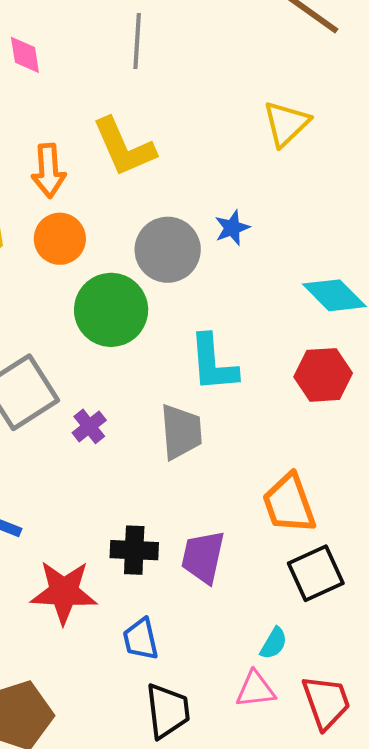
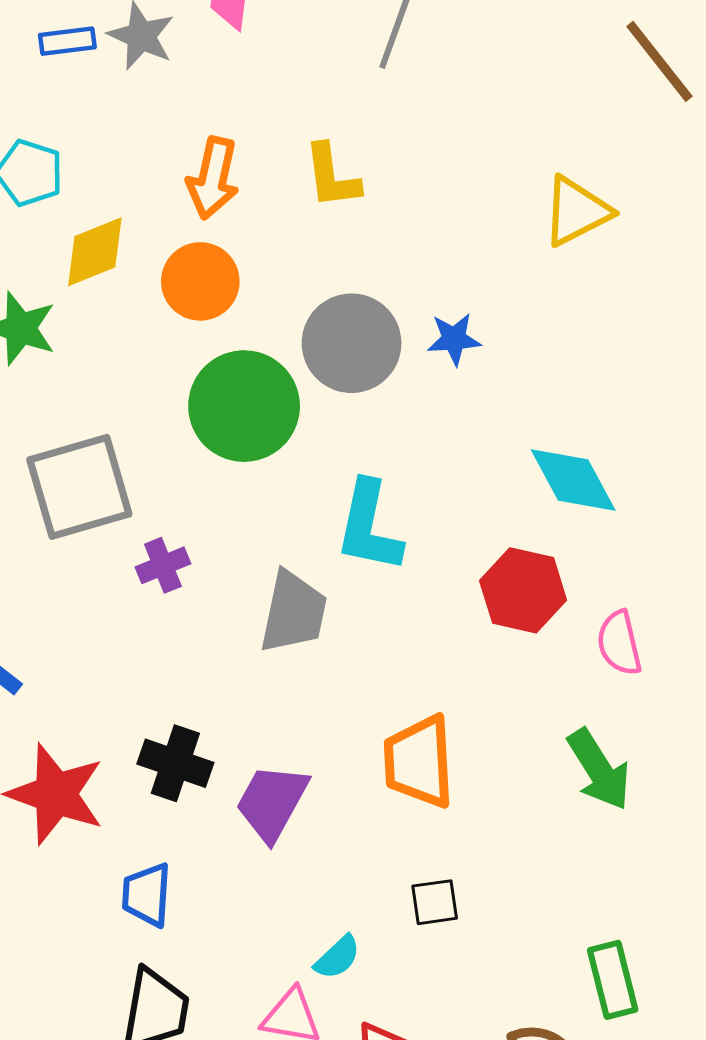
yellow L-shape: (124, 147) -> (332, 176), size x0.7
black square: (316, 573) -> (435, 902), moved, size x0.6

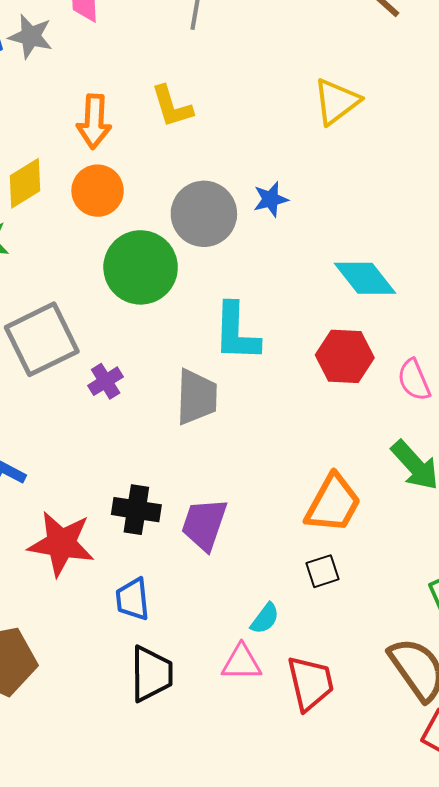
orange trapezoid: (419, 762) -> (333, 503), moved, turned -138

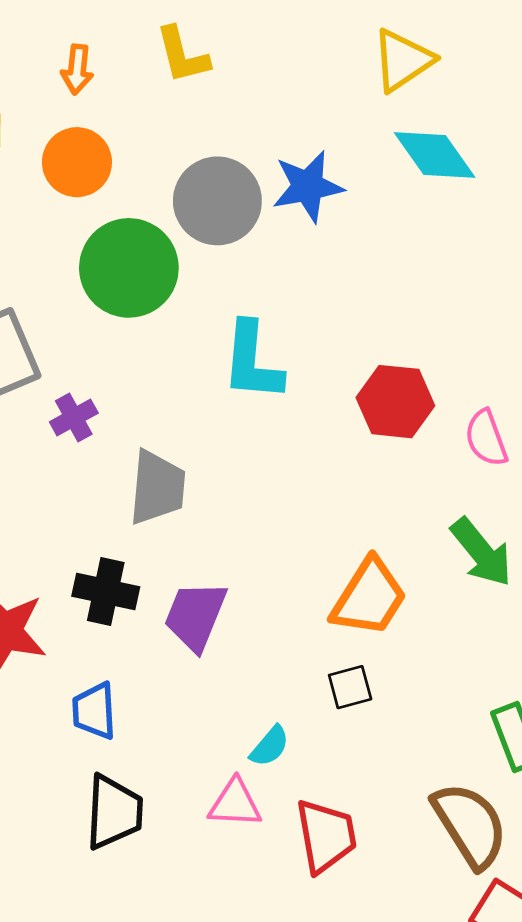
orange arrow: (94, 121) -> (77, 69), size x0.7
blue star: (271, 199) -> (308, 186), size x1.5
cyan diamond: (365, 278) -> (435, 155), moved
gray trapezoid: (197, 397) -> (157, 488), moved

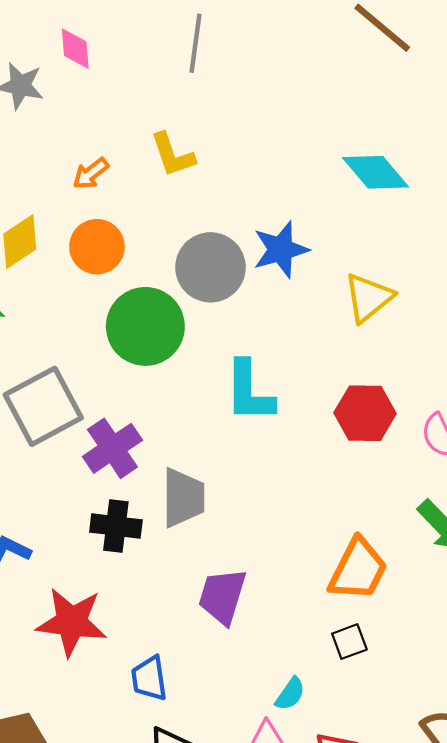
yellow triangle: (403, 60) -> (368, 298), moved
orange arrow: (77, 69) -> (91, 173), turned 51
cyan diamond: (435, 155) -> (376, 172), moved
purple cross: (74, 418) -> (112, 448), size x1.6
black cross: (106, 591) -> (116, 526), moved

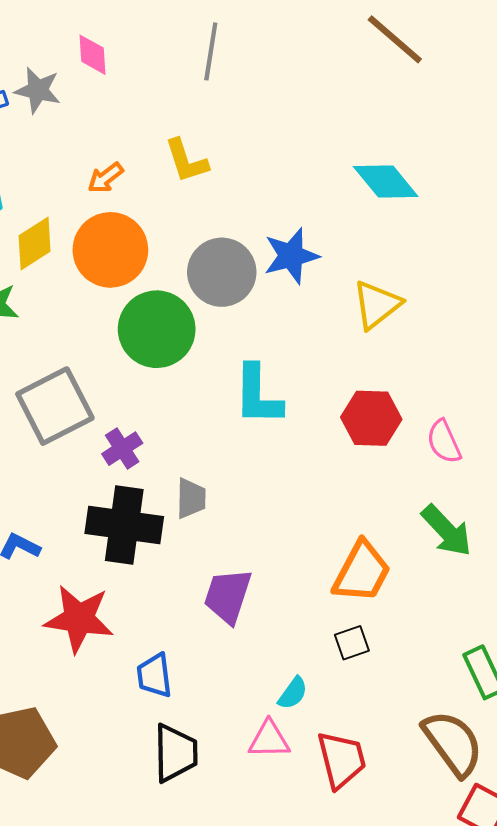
orange circle: (97, 247) -> (110, 250), size x1.4
purple cross: (112, 448) -> (122, 449), size x0.7
gray trapezoid: (183, 498) -> (191, 498), size x0.7
black cross: (116, 526) -> (124, 525), size x1.5

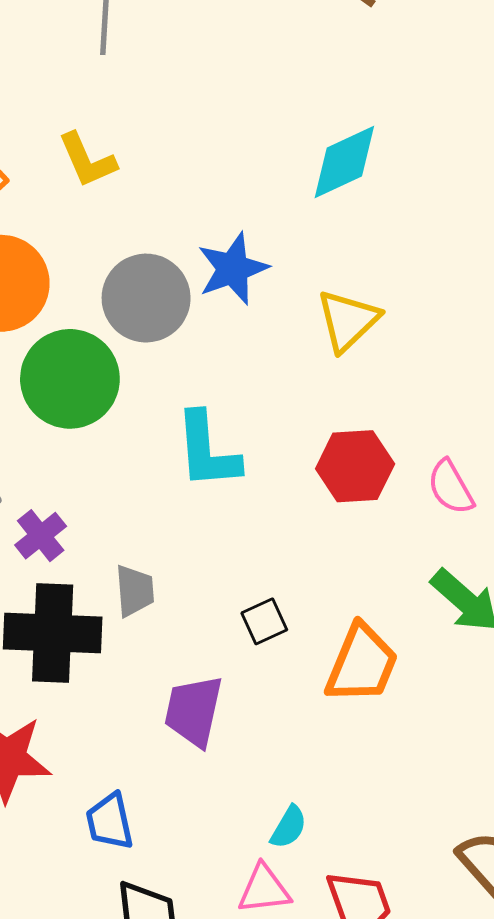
cyan diamond: (386, 181) -> (344, 162), turned -70
black square: (352, 643) -> (264, 621), moved

